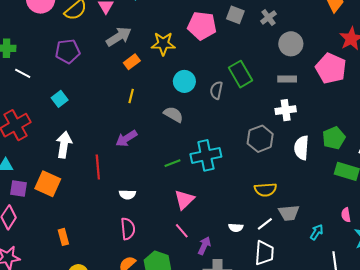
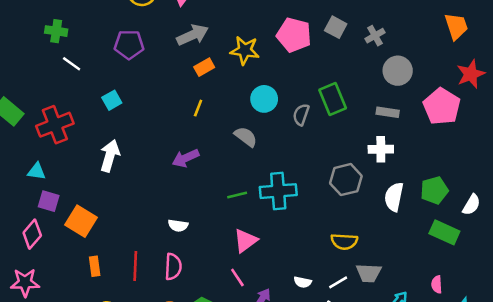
red line: (98, 167) -> (135, 266), moved
orange square: (48, 184) -> (81, 221), moved

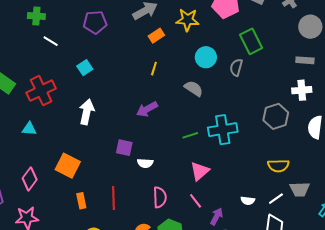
green rectangle: (333, 99) -> (251, 41), moved
purple square: (49, 201) -> (124, 148), moved
pink semicircle: (173, 267) -> (160, 197), moved

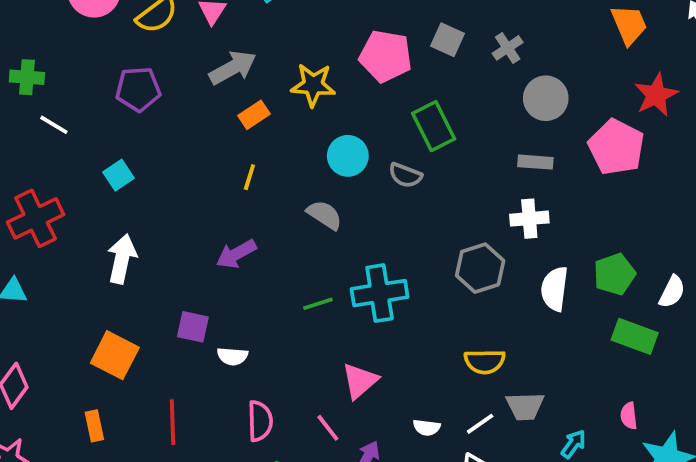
gray semicircle: (236, 67) -> (405, 175), turned -84
orange square: (68, 166) -> (115, 355), moved
pink triangle: (200, 171) -> (360, 381), moved
orange rectangle: (81, 201) -> (94, 426), moved

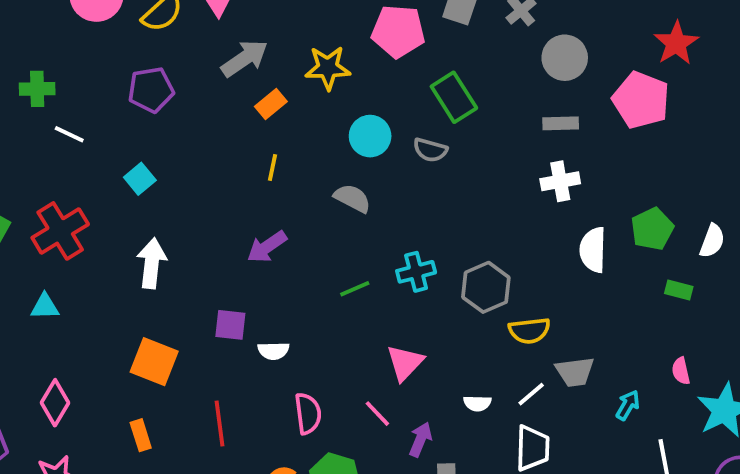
gray hexagon: (480, 268) -> (486, 287), moved
cyan cross: (380, 293) -> (416, 272), size x0.7
green rectangle: (635, 336) -> (679, 290), size x0.6

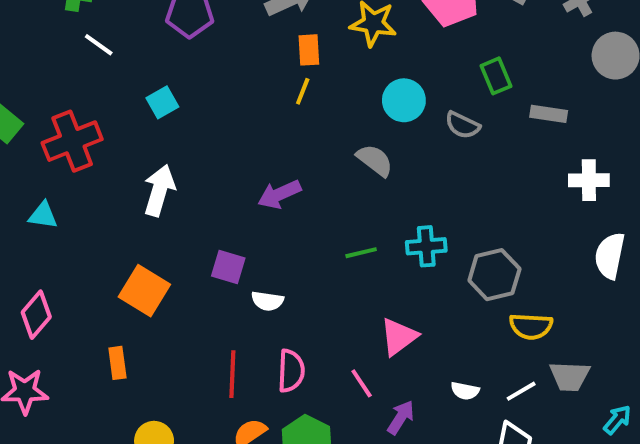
green rectangle: (454, 97) -> (496, 76), size x0.7
orange rectangle: (271, 104) -> (309, 50), turned -64
gray rectangle: (561, 123) -> (549, 114), moved
yellow line: (273, 168) -> (303, 91), moved
red line: (219, 424) -> (232, 374), moved

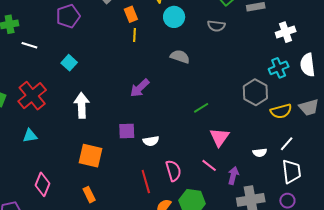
cyan circle: (404, 100) -> (174, 17), moved
cyan cross: (426, 246) -> (279, 68), moved
green line: (361, 253) -> (201, 108), moved
gray trapezoid: (570, 376) -> (309, 107), moved

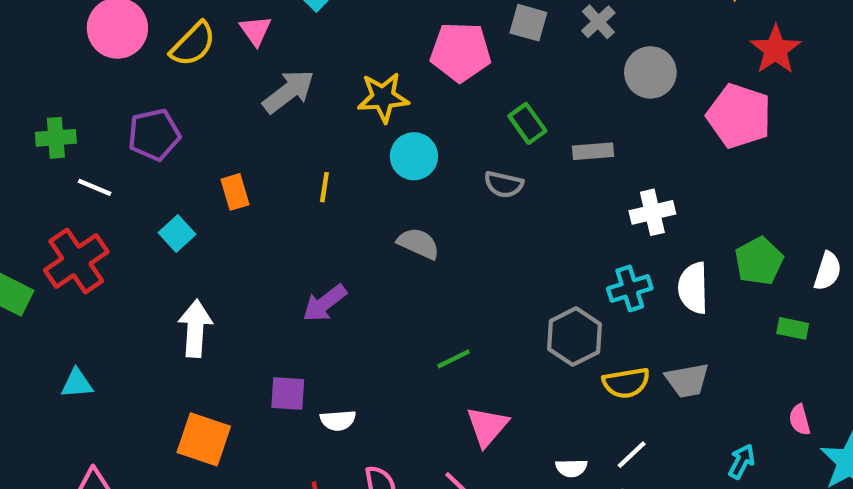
orange rectangle: (131, 14) -> (235, 192), moved
purple pentagon: (68, 16) -> (154, 135), moved
red cross: (32, 96) -> (76, 261), moved

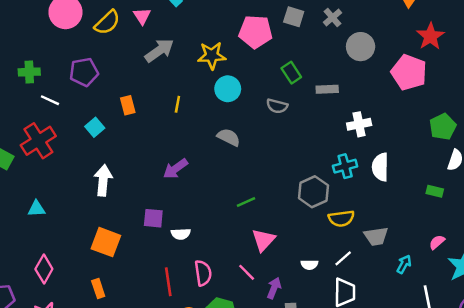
green pentagon: (759, 261) -> (443, 127), moved
gray trapezoid: (687, 380) -> (376, 236), moved
pink semicircle: (800, 420) -> (437, 242), turned 63

